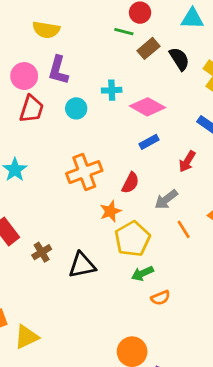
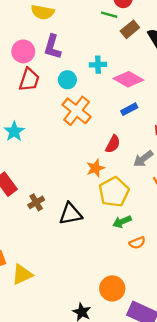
orange cross: (84, 172) -> (77, 111), moved, turned -32

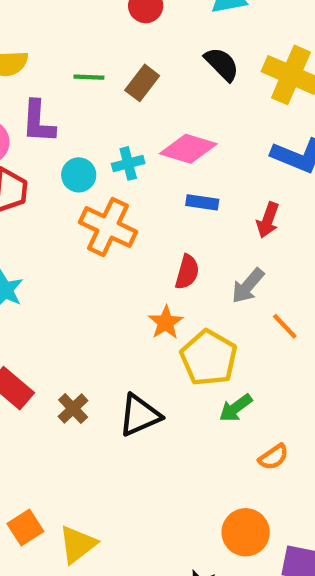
green line: (109, 15) -> (89, 77), moved
brown rectangle: (130, 29) -> (142, 83), moved
cyan cross: (98, 65) -> (128, 163), moved
blue rectangle: (129, 109) -> (202, 202), turned 49
orange semicircle: (137, 243) -> (273, 457), moved

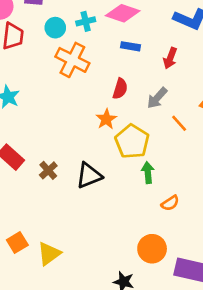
green arrow: (236, 408) -> (148, 173), turned 120

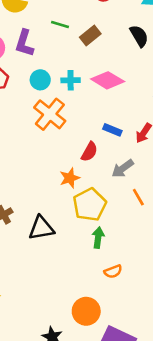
blue rectangle: (130, 46) -> (112, 130), moved

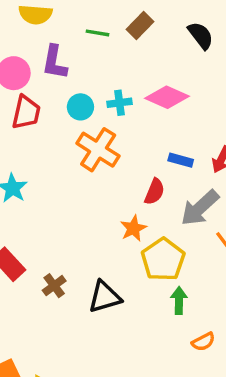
brown rectangle: (90, 35) -> (140, 25), moved
gray arrow: (123, 168) -> (200, 208), size x1.4

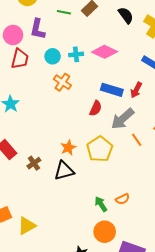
orange cross: (98, 150) -> (62, 82), size x0.7
blue rectangle: (181, 160) -> (112, 90), size x1.5
orange star: (133, 228) -> (68, 148), moved
green arrow: (179, 300) -> (101, 204), moved, turned -35

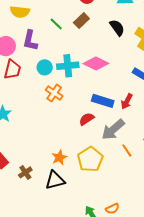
green line: (64, 12) -> (56, 24), turned 32
cyan cross: (76, 54) -> (68, 66), size x1.5
red semicircle: (96, 108) -> (87, 119), turned -147

